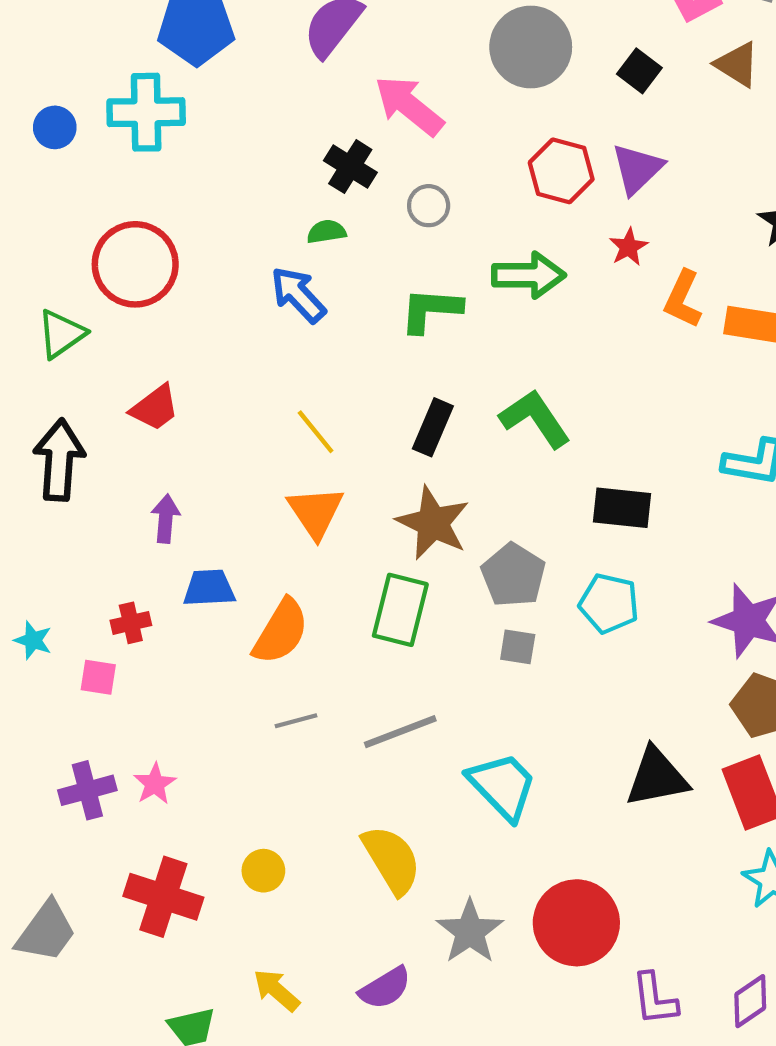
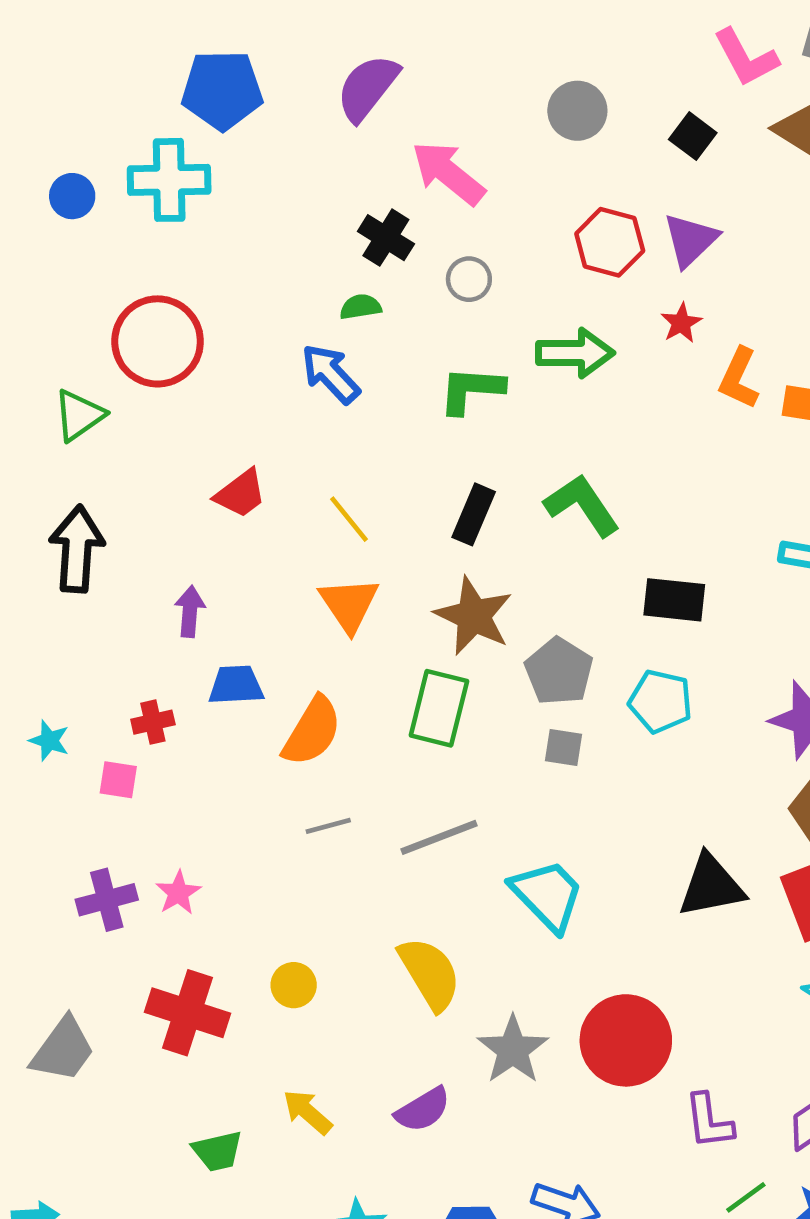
gray circle: (531, 47) -> (577, 111), size x0.7
red trapezoid: (155, 408) -> (241, 494), moved

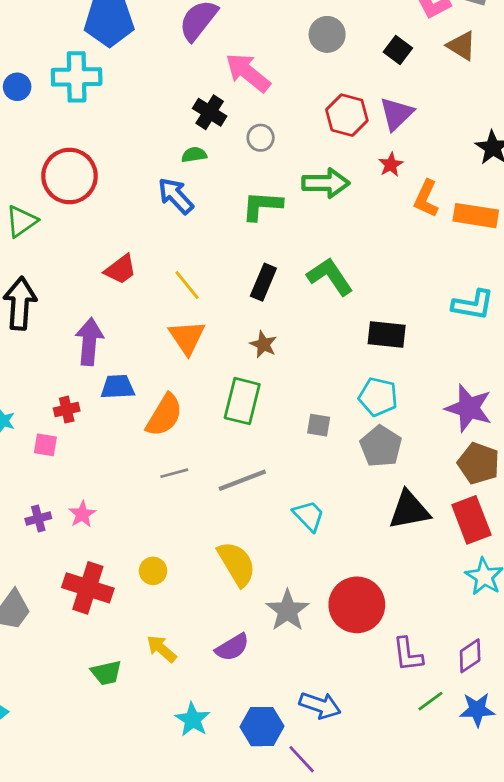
purple arrow: (190, 611) -> (89, 342), size x1.5
brown star: (474, 616) -> (263, 344), size x0.6
gray pentagon: (559, 671) -> (381, 446), moved
cyan trapezoid: (547, 895) -> (309, 516), size x0.7
purple cross: (107, 900) -> (38, 519), size x0.7

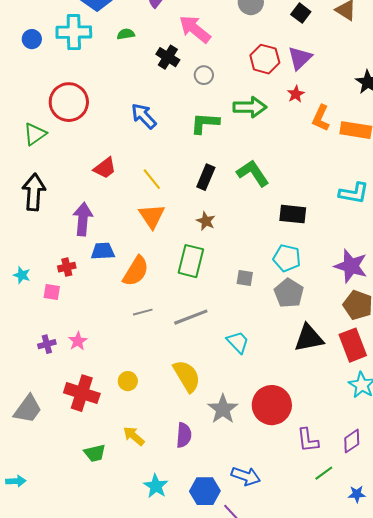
green semicircle: (194, 155) -> (126, 34), moved
purple semicircle: (232, 647) -> (184, 435), turned -55
blue star: (477, 710) -> (357, 494), moved, size x0.7

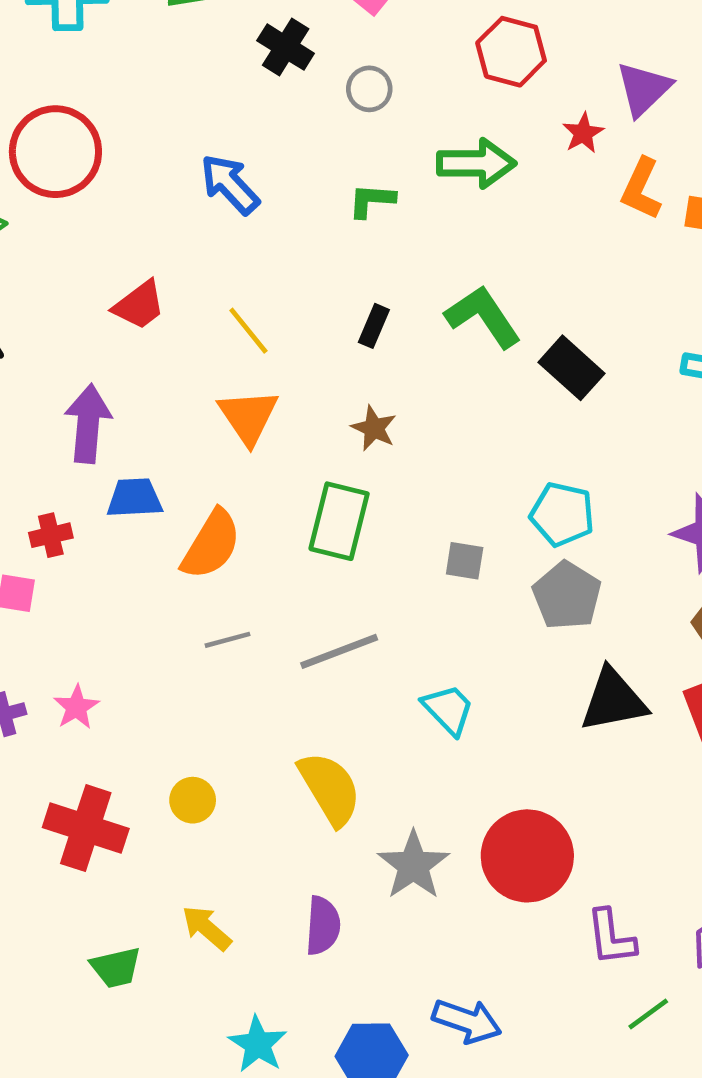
purple triangle: (300, 58) -> (644, 89), moved
green L-shape: (205, 123) -> (372, 200), size x0.7
black rectangle: (206, 177) -> (374, 326), size x0.7
black rectangle: (293, 214) -> (571, 368), moved, turned 36

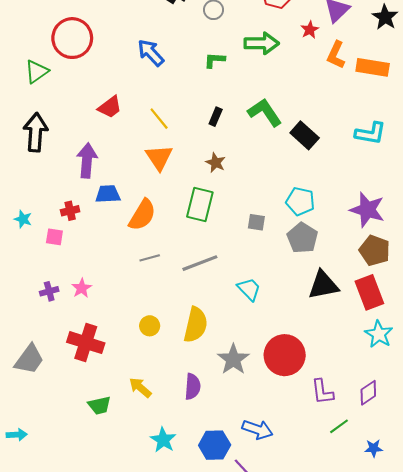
yellow semicircle: (330, 789) -> (196, 325), turned 44
yellow circle: (193, 800) -> (150, 326), moved

